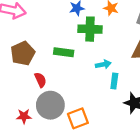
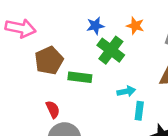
green cross: (90, 29) -> (111, 50), turned 35
brown pentagon: (23, 53) -> (49, 60), moved

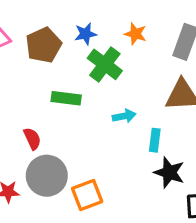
brown pentagon: (49, 60) -> (44, 45), moved
cyan rectangle: (139, 111) -> (155, 140), moved

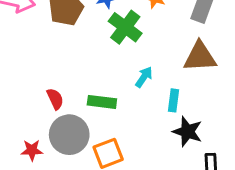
green rectangle: (66, 98) -> (102, 102), moved
cyan arrow: (124, 116) -> (144, 77), turned -45

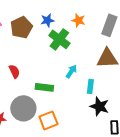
red semicircle: (55, 99) -> (14, 71), moved

